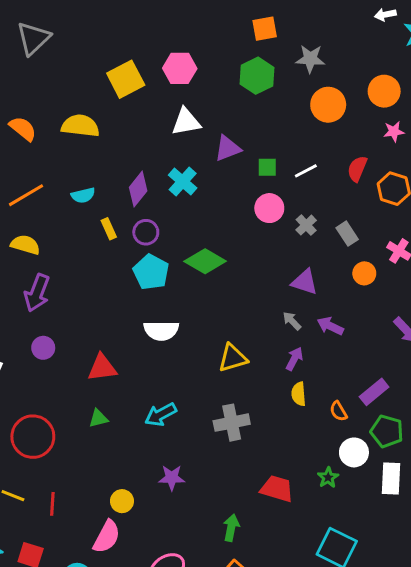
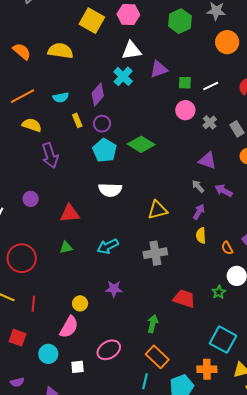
yellow square: (126, 79) -> (92, 21), turned -35
cyan cross: (183, 182) -> (123, 76), moved
yellow semicircle: (25, 245) -> (32, 125), moved
purple arrow: (37, 293) -> (50, 155), moved, turned -40

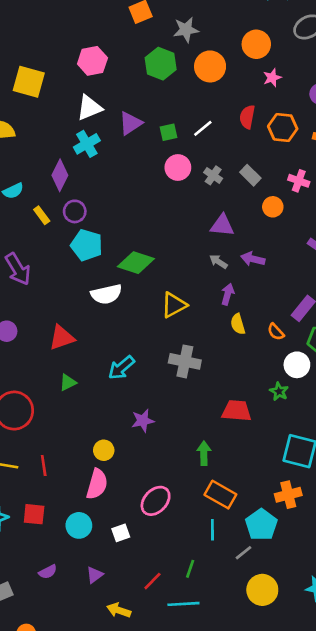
pink hexagon: (128, 14) -> (92, 61), moved
green hexagon: (180, 21) -> (161, 64), moved
cyan cross: (123, 76) -> (87, 144), turned 30
green diamond: (141, 144) -> (136, 263), moved
gray cross: (155, 253) -> (185, 361), turned 35

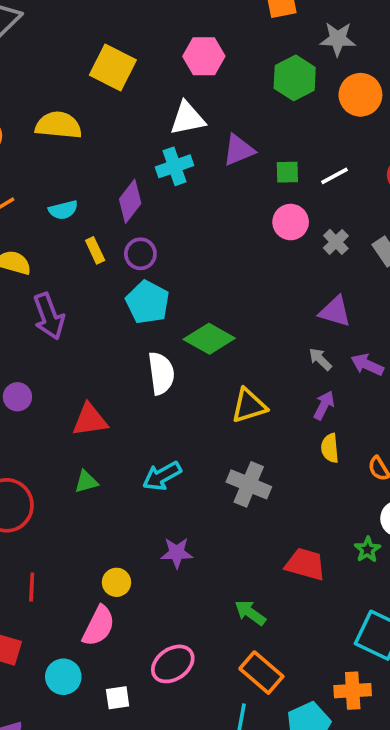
white semicircle: (106, 294) -> (161, 373), turned -96
green arrow: (204, 453) -> (250, 613), turned -65

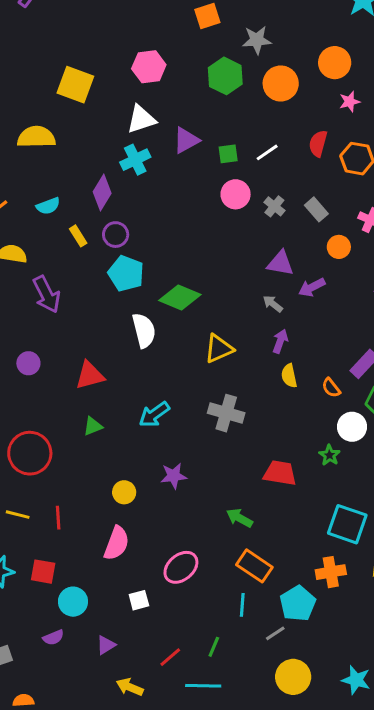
purple arrow: (367, 365) -> (312, 287), moved, turned -45
yellow circle: (116, 582) -> (124, 492), moved
cyan circle: (63, 677) -> (73, 602), moved

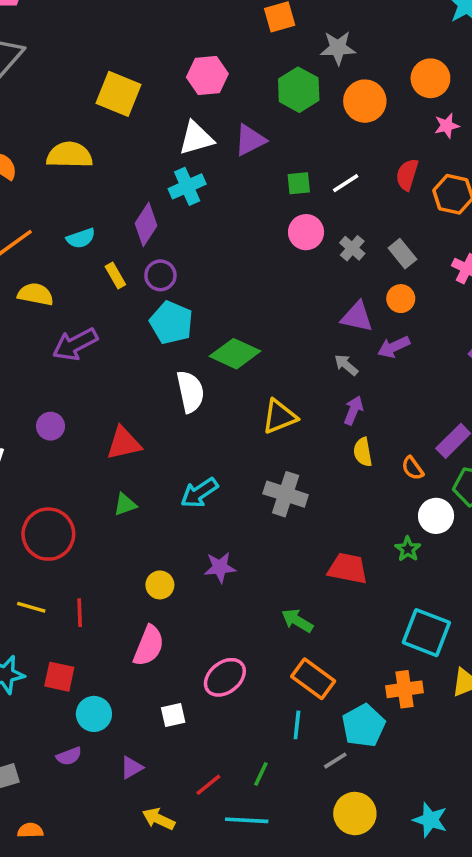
purple triangle: (186, 140) -> (250, 140), moved
orange circle: (339, 247) -> (401, 299), moved
purple arrow: (47, 294) -> (75, 344), turned 87

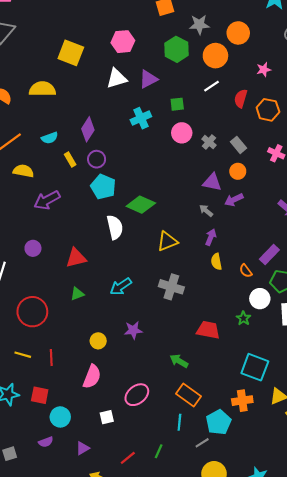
orange circle: (430, 78) -> (238, 33), moved
white line: (346, 183) -> (211, 86), moved
cyan cross: (187, 186) -> (141, 118), moved

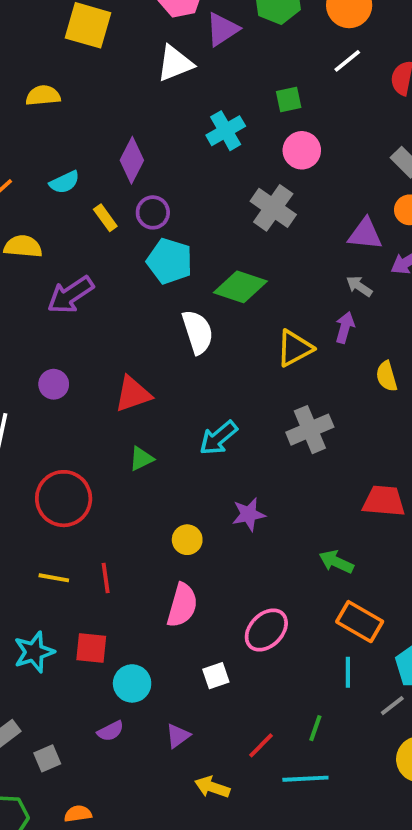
purple triangle: (148, 79) -> (222, 29), moved
yellow semicircle: (42, 89) -> (43, 96), size x0.7
gray cross: (209, 142) -> (273, 208), moved, size x1.6
purple arrow: (211, 237) -> (345, 327), moved
gray cross: (171, 287) -> (310, 430), turned -35

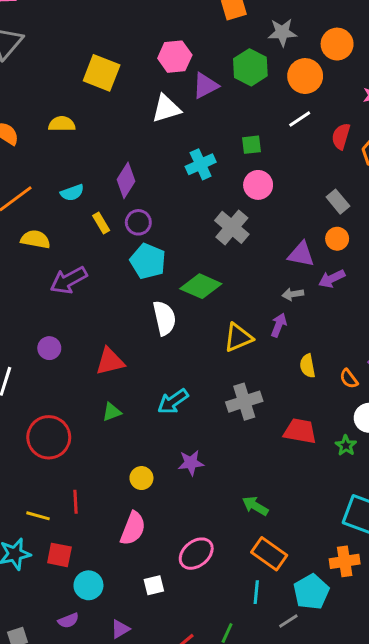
gray arrow: (359, 286) -> (293, 294), turned -48
red trapezoid: (384, 501) -> (300, 431), moved
yellow line: (54, 578) -> (38, 516), moved

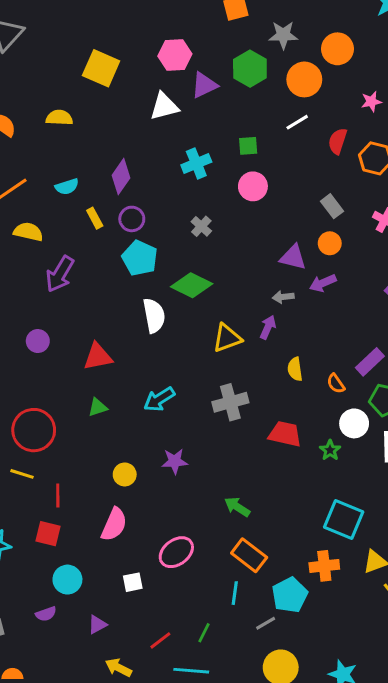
gray cross: (232, 227) -> (201, 226), moved, size x0.6
purple arrow: (69, 280) -> (60, 274), turned -33
yellow line: (38, 516) -> (22, 474), moved
red square: (59, 555) -> (48, 534), moved

